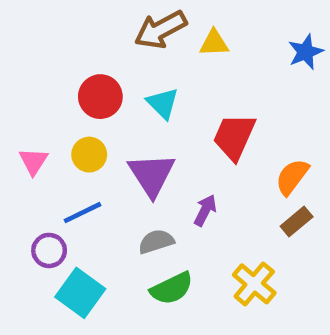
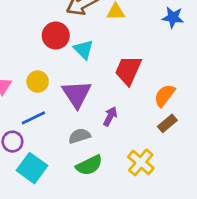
blue star: (306, 52) -> (173, 17), turned 30
red circle: (100, 97) -> (56, 36), moved

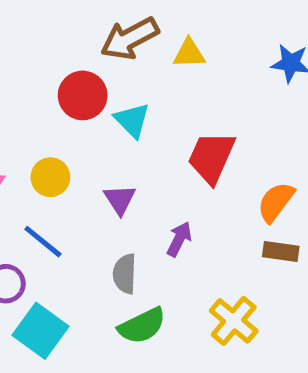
purple triangle: (77, 94) -> (120, 199), size x0.6
blue line: (33, 118) -> (43, 242), turned 65
brown rectangle: (167, 123) -> (281, 251), turned 48
gray semicircle: (79, 136) -> (125, 274), turned -70

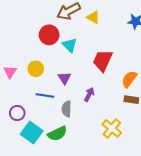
yellow triangle: (189, 53) -> (93, 17), turned 32
blue line: (43, 242) -> (45, 96), moved, turned -30
green semicircle: (142, 326) -> (57, 134), moved

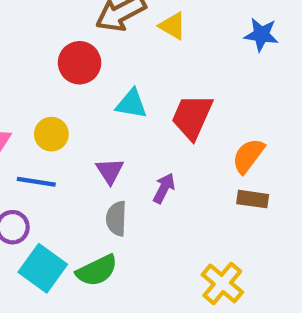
cyan triangle: (70, 45) -> (131, 104), moved, turned -35
purple triangle: (65, 78) -> (110, 171), moved
blue line: (45, 96) -> (36, 182), moved
yellow cross: (112, 128) -> (222, 283), moved

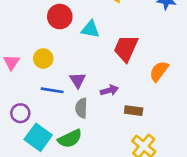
cyan triangle: (131, 104) -> (90, 29), moved
blue line: (36, 182) -> (52, 90), moved
purple arrow: (164, 188) -> (109, 90), turned 48
brown rectangle: (253, 199) -> (134, 111), moved

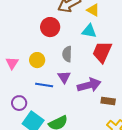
cyan triangle: (90, 29) -> (89, 31), moved
purple arrow: (109, 90) -> (89, 85), size x1.6
gray semicircle: (81, 108) -> (67, 54), moved

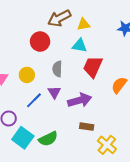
yellow triangle: (93, 10) -> (84, 24), turned -40
blue line: (44, 85) -> (34, 100), turned -54
brown rectangle: (108, 101) -> (87, 127), moved

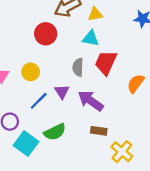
gray semicircle: (57, 69) -> (78, 67), moved
purple arrow: (80, 100) -> (91, 101), turned -130
green semicircle: (48, 139) -> (55, 132), moved

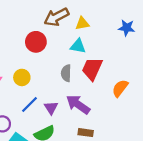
purple triangle: (62, 92) -> (51, 108), moved

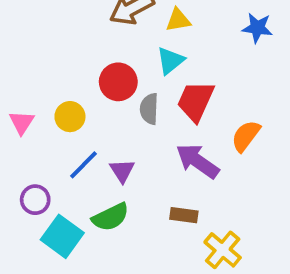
red circle: (36, 42) -> (118, 82), moved
cyan triangle: (78, 46) -> (170, 61), turned -49
purple arrow: (78, 104) -> (197, 161), moved

